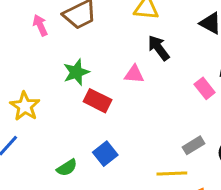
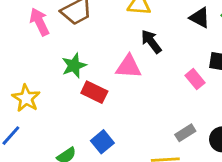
pink arrow: (40, 25) -> (39, 22), size x1.4
pink triangle: (134, 74) -> (129, 67), size x1.4

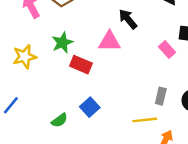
yellow star: (26, 98) -> (25, 57), moved, turned 30
gray rectangle: (185, 133) -> (161, 96), turned -42

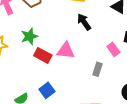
pink triangle: (109, 41) -> (66, 51), moved
gray rectangle: (161, 96) -> (97, 69), moved

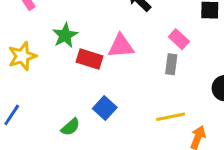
pink rectangle: (113, 49) -> (179, 39), moved

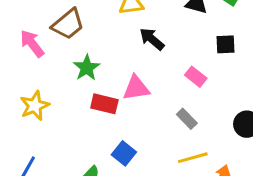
green star: (65, 35) -> (87, 68), moved
gray rectangle: (171, 64) -> (187, 119), moved, turned -48

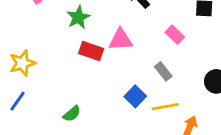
yellow star: (35, 106) -> (22, 63), moved
blue square: (124, 153) -> (135, 96), moved

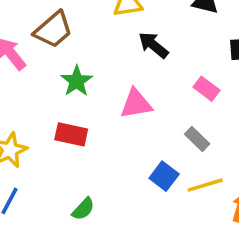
red rectangle: (91, 51) -> (71, 134), moved

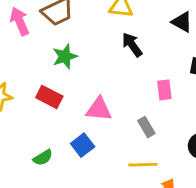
pink rectangle: (207, 89) -> (164, 90), turned 30
pink triangle: (136, 104) -> (99, 109), moved
blue square: (164, 176) -> (83, 145), moved

